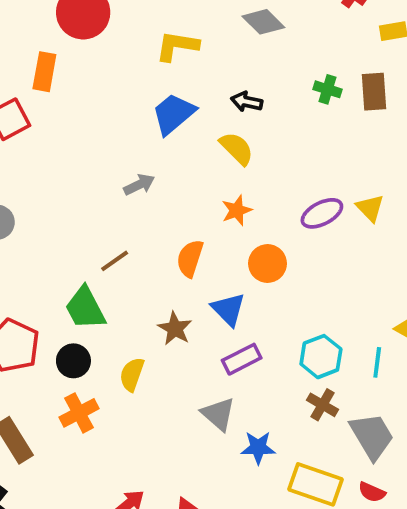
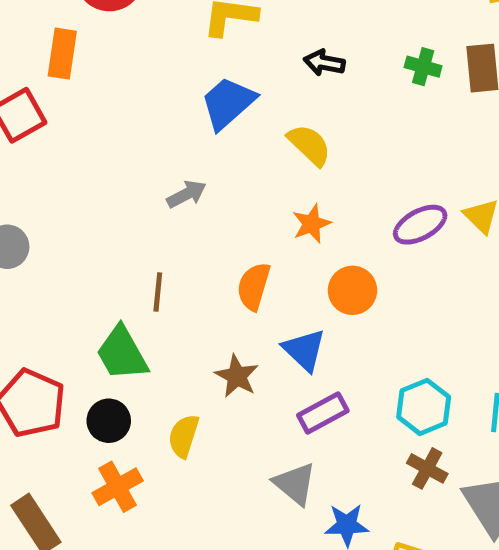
black arrow: (247, 102) -> (324, 63), moved
brown line: (115, 261) -> (158, 292), turned -48

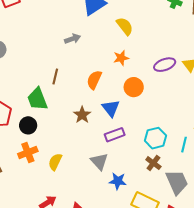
yellow semicircle: (184, 436) -> (55, 162), moved

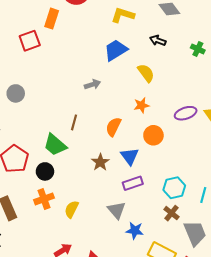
green trapezoid: (37, 99) -> (55, 145), turned -30

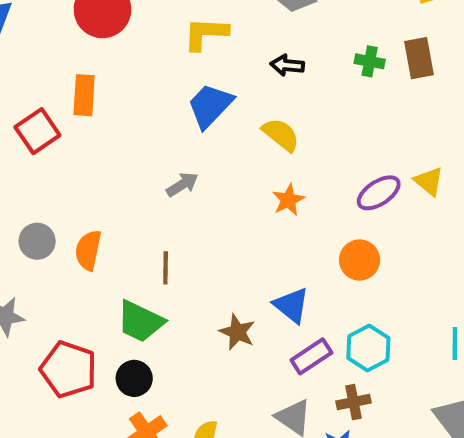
orange rectangle: (52, 19) -> (84, 95), moved
orange semicircle: (113, 127) -> (88, 250), moved
orange circle: (153, 135) -> (360, 260), moved
cyan hexagon: (174, 188) -> (368, 348), moved
brown cross: (171, 213) -> (354, 402), moved, turned -35

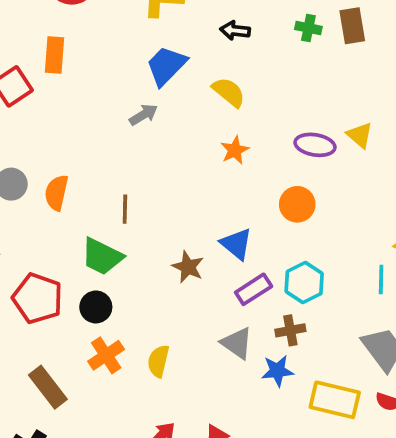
gray arrow: (182, 184) -> (143, 115), moved
purple ellipse: (379, 193) -> (315, 145), turned 42

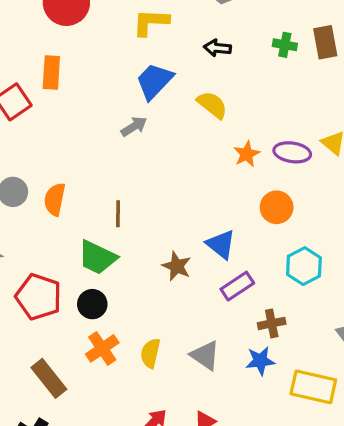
orange star: (235, 150) -> (247, 154), moved
cyan hexagon: (304, 283) -> (304, 266), moved
gray triangle: (237, 343) -> (205, 355), moved

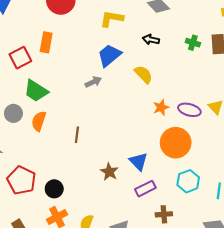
orange circle: (277, 207) -> (176, 143), size x1.5
green trapezoid: (97, 258) -> (36, 91), moved

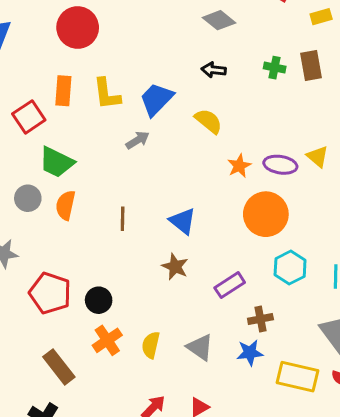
yellow L-shape: (112, 19) -> (107, 94), moved, turned -100
blue triangle: (138, 161) -> (183, 221), moved

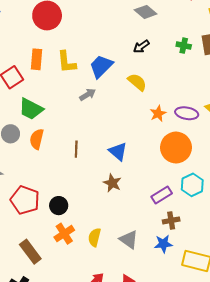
black arrow: (214, 70) -> (141, 46), turned -42
purple rectangle: (230, 285) -> (162, 195), moved

